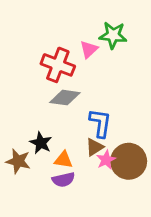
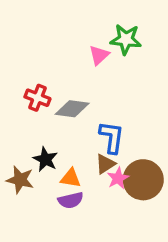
red cross: (58, 65) -> (37, 98), moved, size x0.7

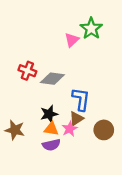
green star: (126, 39) -> (91, 28), turned 30
black star: (45, 159) -> (49, 114), moved, turned 30
pink star: (118, 178) -> (70, 129), moved
brown circle: (143, 180) -> (104, 130), size x0.7

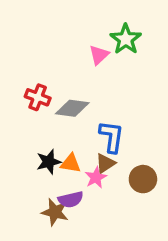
black star: (49, 114) -> (49, 162), moved
orange triangle: (51, 129) -> (71, 163), moved
brown star: (15, 130) -> (55, 212), moved

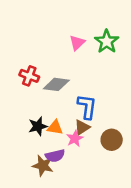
green star: (126, 39) -> (107, 41), moved

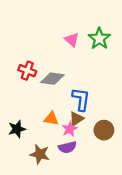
pink triangle: (77, 43) -> (72, 40), turned -35
black star: (38, 126) -> (17, 129), moved
purple semicircle: (55, 156) -> (67, 147), moved

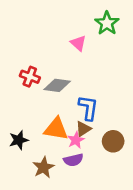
green star: (99, 39) -> (107, 23), moved
orange triangle: (51, 119) -> (56, 129), size x1.5
brown star: (40, 154) -> (44, 167), turned 30

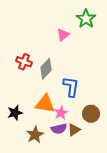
pink triangle: (78, 43) -> (63, 35), turned 40
gray diamond: (57, 85) -> (46, 69), turned -55
brown triangle: (83, 129) -> (74, 130), moved

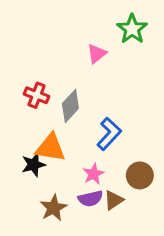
blue L-shape: (71, 87) -> (109, 134), turned 35
orange triangle: (45, 104) -> (50, 148), moved
black star: (15, 113) -> (33, 165), moved

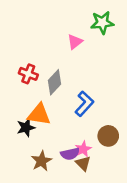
green star: (132, 29) -> (102, 23), turned 30
pink star: (94, 174) -> (83, 149), moved
brown triangle: (114, 200) -> (83, 163), moved, turned -42

